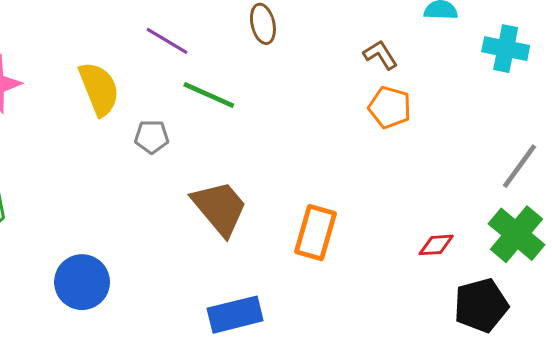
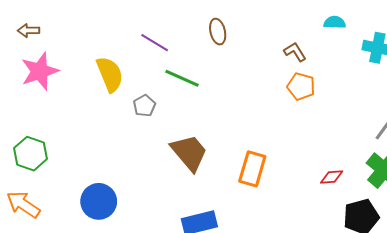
gray pentagon: (152, 137) -> (144, 106), turned -30

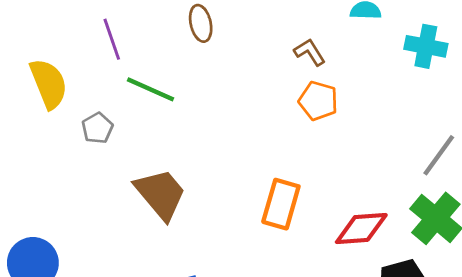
purple line: (155, 43) -> (112, 39), turned 40
orange rectangle: (252, 169) -> (281, 204), moved
red diamond: (332, 177) -> (361, 228), size x1.6

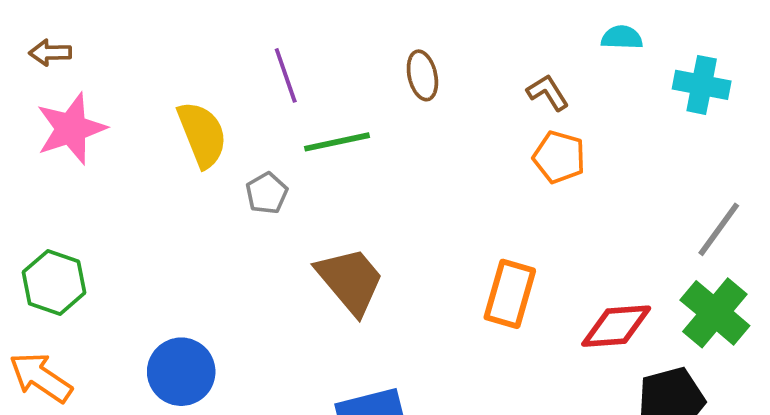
brown ellipse: (201, 23) -> (422, 75), moved
green line: (150, 89) -> (337, 142), turned -36

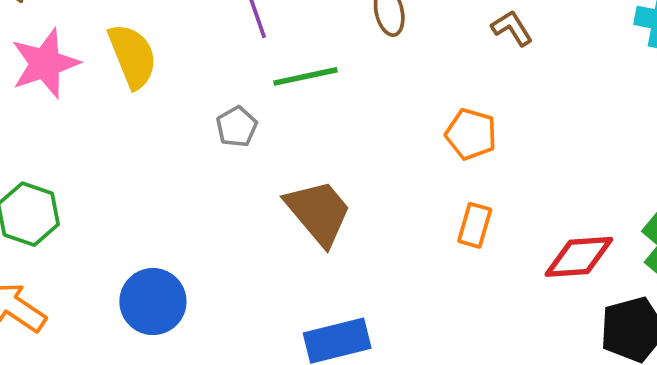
yellow semicircle: (202, 134) -> (132, 56), moved
orange pentagon: (559, 157) -> (471, 134), moved
orange rectangle: (510, 294) -> (475, 225), size x0.7

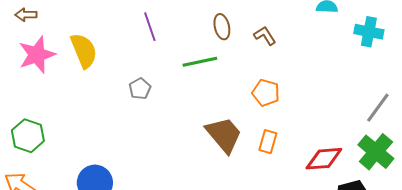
brown L-shape: (512, 28) -> (265, 36), moved
green line: (305, 76) -> (200, 62), moved
brown trapezoid: (318, 212) -> (224, 135), moved

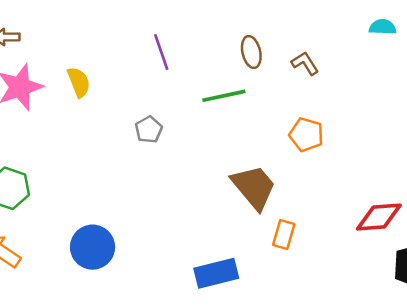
yellow semicircle: (84, 51) -> (79, 82), size x0.7
orange rectangle: (268, 142) -> (284, 235), moved

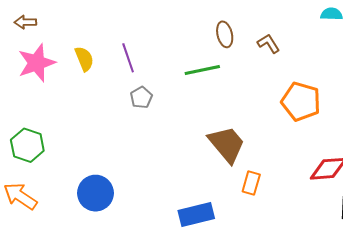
purple line: (161, 52) -> (128, 58), moved
orange pentagon: (306, 135) -> (301, 102), moved, size x1.4

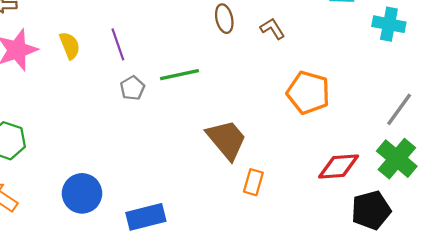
green line: (202, 70) -> (179, 75), moved
blue rectangle: (196, 214) -> (146, 217), moved

